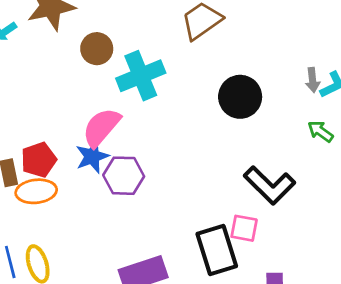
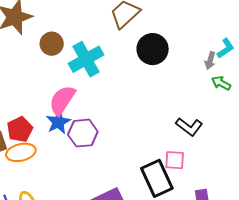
gray arrow: (313, 80) -> (210, 61), moved, turned 30
black circle: (240, 97) -> (153, 49), moved
black L-shape: (269, 185) -> (189, 127), size x0.7

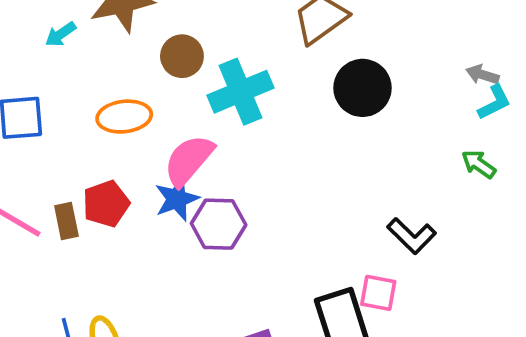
gray arrow: (210, 61) -> (482, 75), moved, turned 84
orange ellipse: (21, 152) -> (124, 117), moved

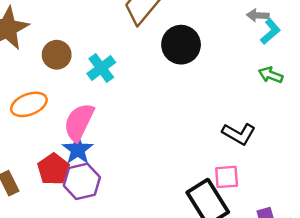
cyan cross: (240, 92) -> (101, 68), size x0.7
red pentagon: (106, 204) -> (53, 169), moved
purple hexagon: (219, 224) -> (82, 181), moved

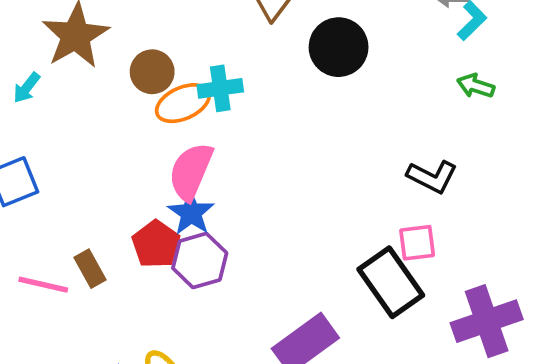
cyan cross: (101, 68) -> (220, 88), turned 32
orange ellipse: (29, 104) -> (183, 103), moved

